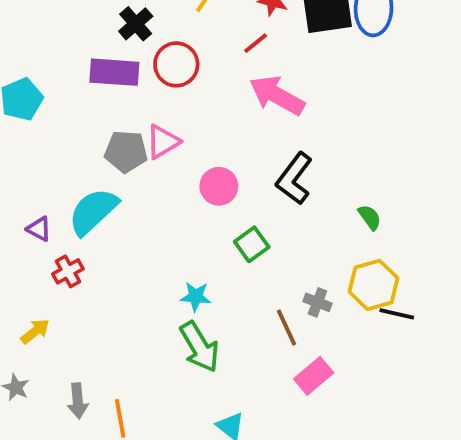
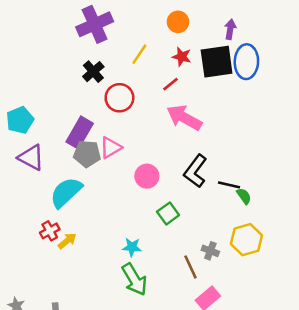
purple rectangle: (114, 72) -> (80, 133), moved, turned -64
purple triangle: (39, 229) -> (31, 157), moved, size x1.6
black line: (397, 314) -> (229, 185), moved
yellow arrow: (35, 331) -> (67, 241), moved

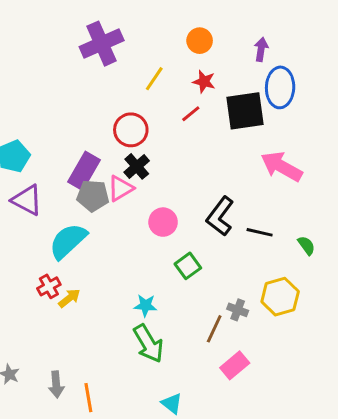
black square: (217, 62) -> (245, 111), moved
black cross: (93, 72) -> (137, 166), moved
pink arrow: (184, 118) -> (282, 166), moved
green semicircle: (244, 196) -> (306, 245), moved
brown line: (190, 267) -> (214, 329), turned 50

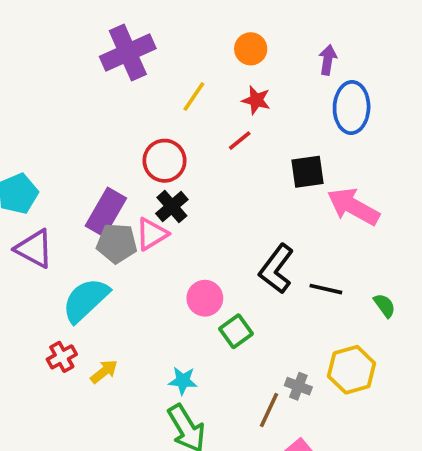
black square: (245, 111) -> (308, 172), moved, size x0.7
pink circle: (163, 222) -> (205, 298), moved
yellow arrow: (69, 298) -> (104, 372), moved

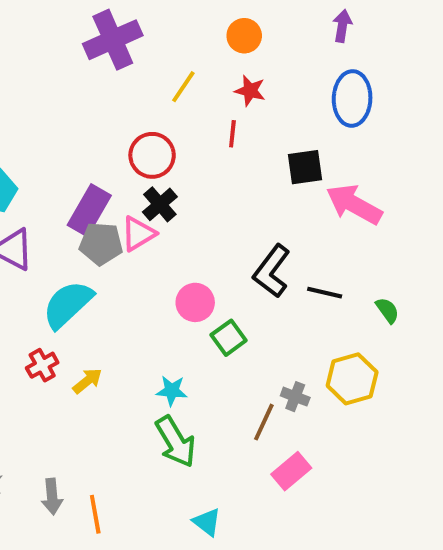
purple arrow: (328, 60) -> (342, 26), moved
red line: (240, 141) -> (232, 134), turned -45

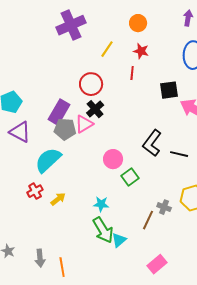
pink rectangle: (291, 471) -> (157, 264), moved
cyan triangle: (207, 522) -> (119, 240), moved, turned 42

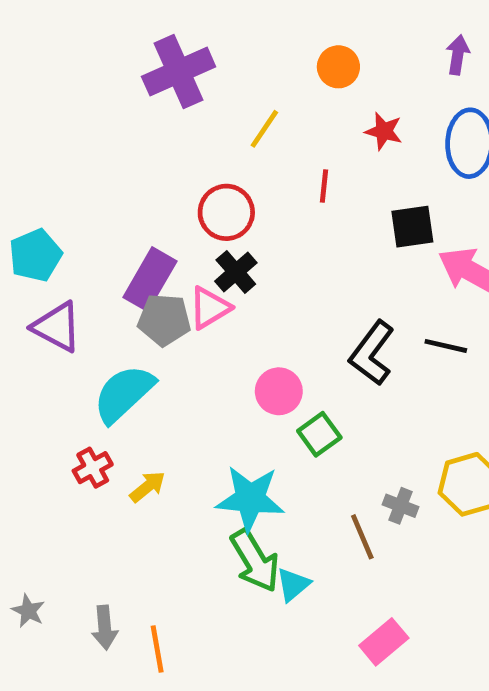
red star: (141, 51) -> (384, 131), moved
black line: (179, 154) -> (446, 346), moved
cyan star: (101, 204) -> (250, 499), size x1.8
brown line: (148, 220) -> (362, 537), turned -48

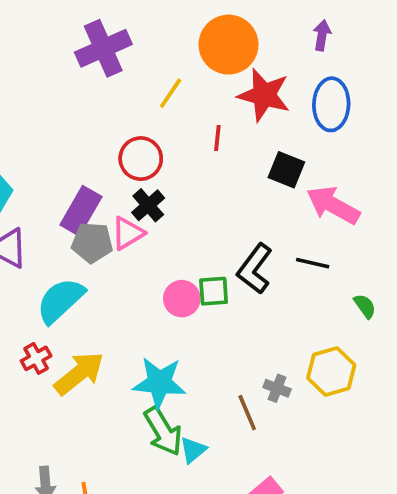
orange circle: (338, 67) -> (229, 45), size x1.8
red star: (384, 131) -> (264, 95), size x1.8
black square: (412, 227) -> (286, 170), turned 30
green square: (319, 434) -> (214, 291), moved, turned 32
yellow arrow: (148, 487) -> (79, 373), size x1.8

